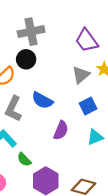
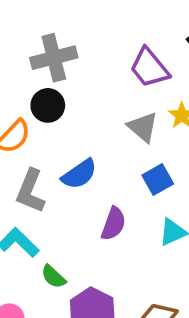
gray triangle: (81, 75) -> (143, 127), turned -36
blue semicircle: (42, 100) -> (79, 174), turned -60

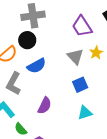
blue semicircle: (79, 174) -> (36, 66), moved
purple semicircle: (113, 224) -> (45, 106), moved

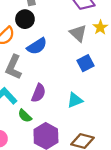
purple semicircle: (45, 106) -> (39, 93), moved
cyan triangle: (85, 113) -> (75, 100), moved

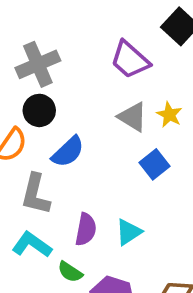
yellow star: (100, 27) -> (169, 115), moved
cyan triangle: (75, 100) -> (129, 232), moved

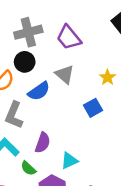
purple trapezoid: (130, 60) -> (69, 38), moved
gray triangle: (133, 117) -> (65, 74), moved
cyan triangle: (129, 232) -> (69, 161), moved

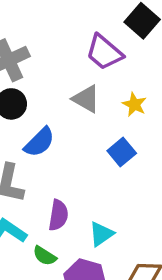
purple trapezoid: (69, 38) -> (104, 52), moved
gray triangle: (65, 74) -> (86, 99), moved

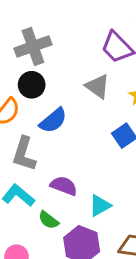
purple semicircle: (58, 215) -> (64, 186), turned -84

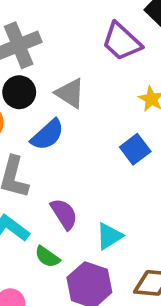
gray triangle: (97, 86) -> (70, 93), moved
purple semicircle: (64, 186) -> (64, 214), turned 40

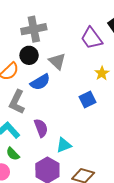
green semicircle: (47, 257) -> (13, 154), moved

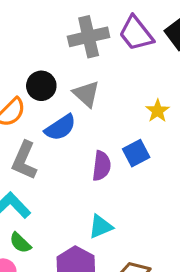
gray cross: (34, 29) -> (89, 37), moved
purple trapezoid: (91, 38) -> (136, 33), moved
purple semicircle: (41, 128) -> (101, 166), moved, turned 30

